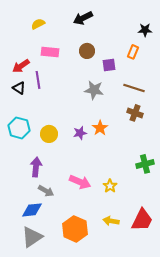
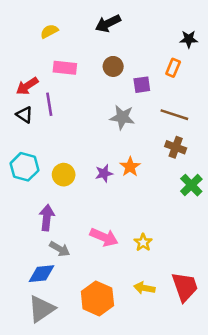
green cross: (145, 164) -> (191, 185), moved, turned -30
red trapezoid: (142, 220) -> (185, 287), turned -45

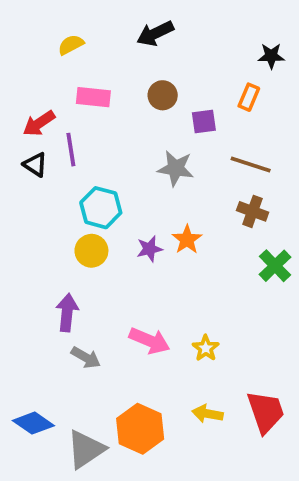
cyan hexagon: (25, 167) -> (101, 208), moved
blue diamond: (41, 274) -> (33, 423), moved, turned 40
gray triangle: (41, 309) -> (86, 449), moved

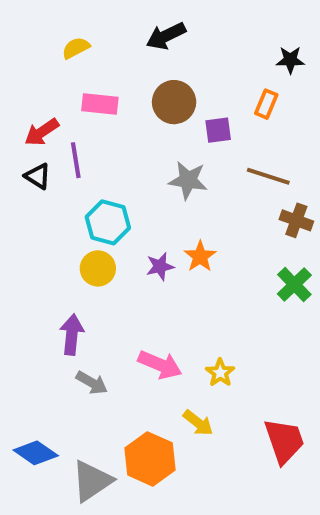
brown circle: (163, 95) -> (174, 102), size x1.4
brown cross: (253, 211) -> (296, 220), moved
yellow arrow: (208, 414) -> (198, 423), moved, turned -152

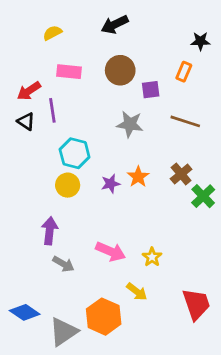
brown cross: (296, 220) -> (181, 174), moved, turned 30

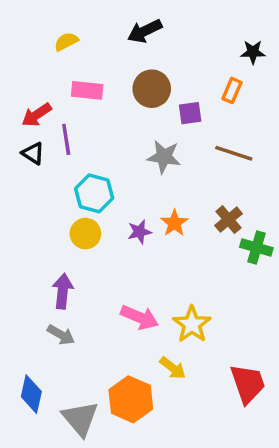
green cross: (203, 196) -> (256, 248), turned -30
yellow star: (152, 257) -> (192, 324), size x1.5
gray arrow: (63, 264) -> (61, 335), moved
blue diamond: (25, 312) -> (31, 394), turned 68
gray triangle: (63, 332) -> (80, 419), turned -36

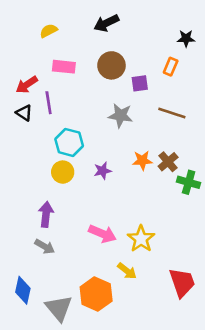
orange star: (174, 223) -> (142, 160), moved, turned 30

